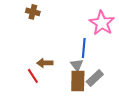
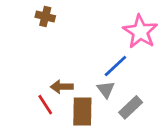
blue line: (84, 48) -> (115, 66), turned 42
brown rectangle: (78, 81) -> (82, 111), moved

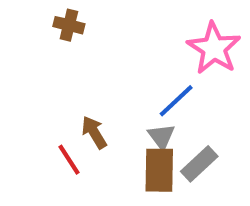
brown arrow: (62, 87) -> (94, 132), turned 60
brown rectangle: (82, 111) -> (159, 170), moved

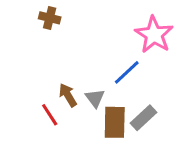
gray triangle: (161, 137) -> (95, 98), moved

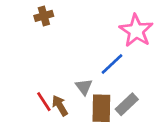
brown cross: (50, 18) -> (44, 16), turned -30
brown arrow: (68, 95) -> (60, 106), moved

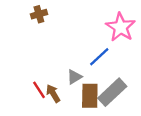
gray triangle: (84, 87) -> (74, 77), turned 35
gray rectangle: (127, 104) -> (112, 92), size x1.4

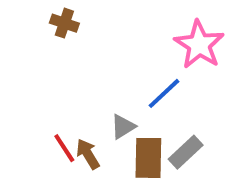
brown cross: (39, 14) -> (64, 23), turned 35
gray rectangle: (112, 92) -> (186, 152), size x0.7

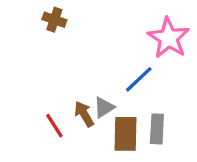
gray rectangle: (186, 152) -> (157, 129), turned -44
brown arrow: (88, 154) -> (84, 114), moved

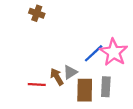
pink star: (169, 38) -> (114, 52), moved
red line: (54, 126) -> (37, 85), turned -54

